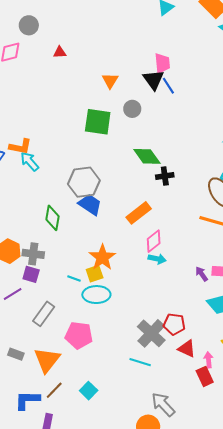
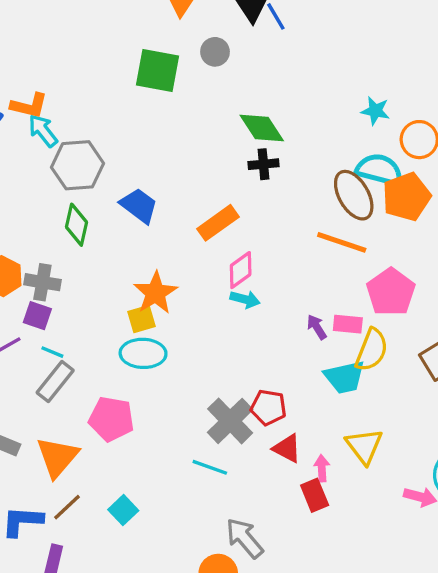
green diamond: (147, 156) -> (262, 128), moved
gray hexagon: (84, 182) -> (78, 165), moved
cyan line: (74, 278) -> (52, 352), moved

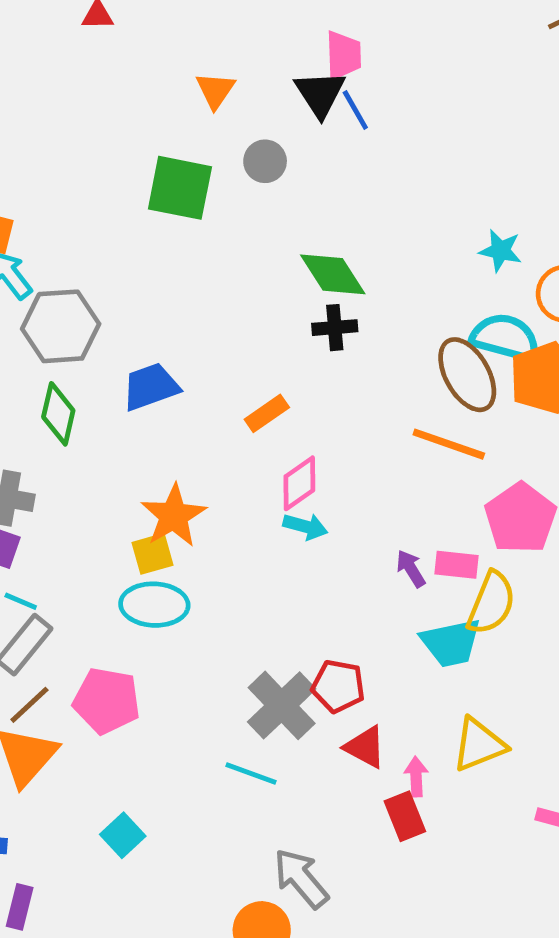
blue trapezoid: (139, 206) -> (151, 387), turned -57
orange rectangle: (218, 223) -> (267, 413), size x0.7
yellow triangle: (364, 446) -> (479, 745), turned 45
brown line: (67, 507) -> (29, 705), moved

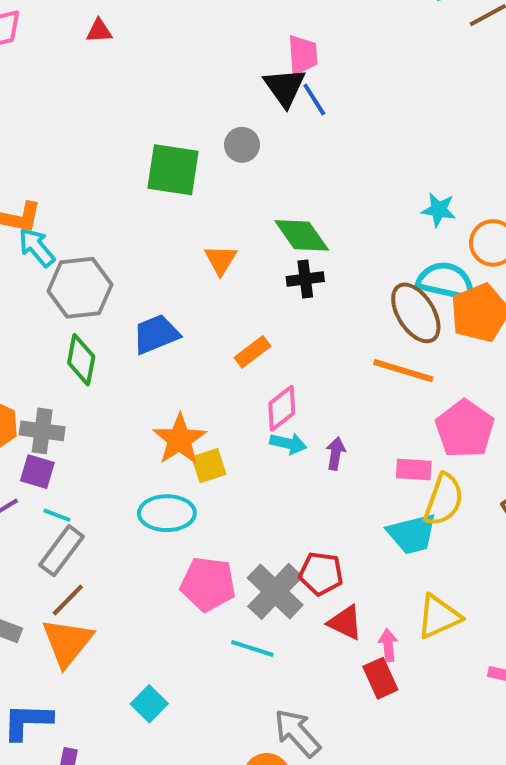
orange triangle: (215, 90) -> (221, 260), moved
yellow square: (153, 554) -> (209, 466), moved
purple arrow: (411, 569) -> (336, 453), moved, turned 44
pink pentagon: (107, 701) -> (208, 584), moved

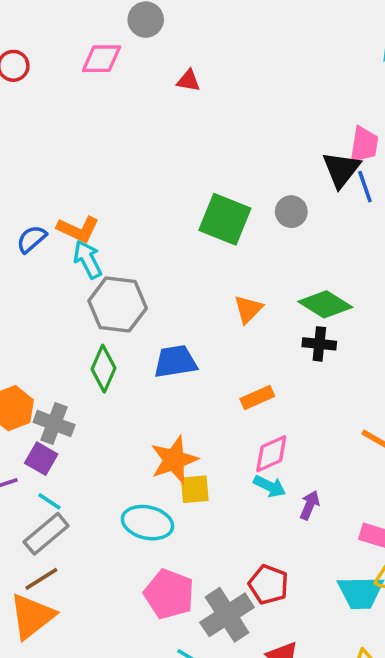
green diamond: (302, 235) -> (325, 304), turned -36
red pentagon: (321, 574) -> (268, 585), moved

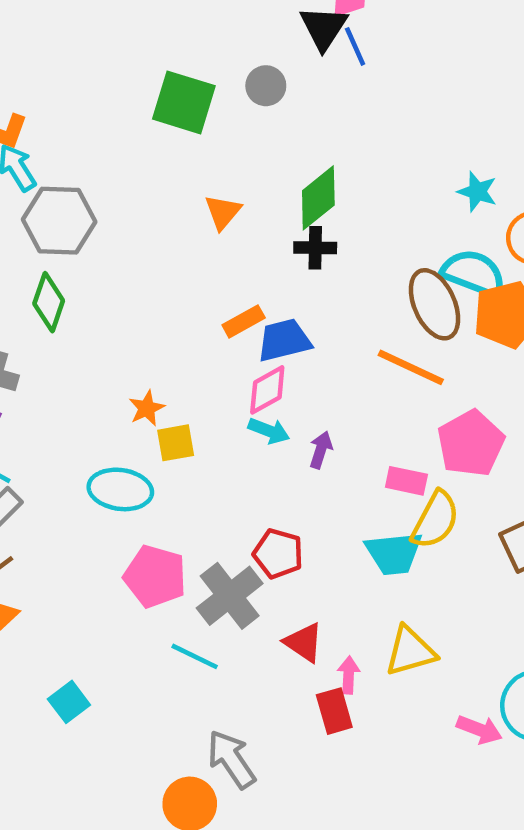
green diamond: (325, 304) -> (318, 198), turned -66
blue trapezoid: (175, 362) -> (284, 340), moved
orange star: (174, 460) -> (147, 408), size x0.6

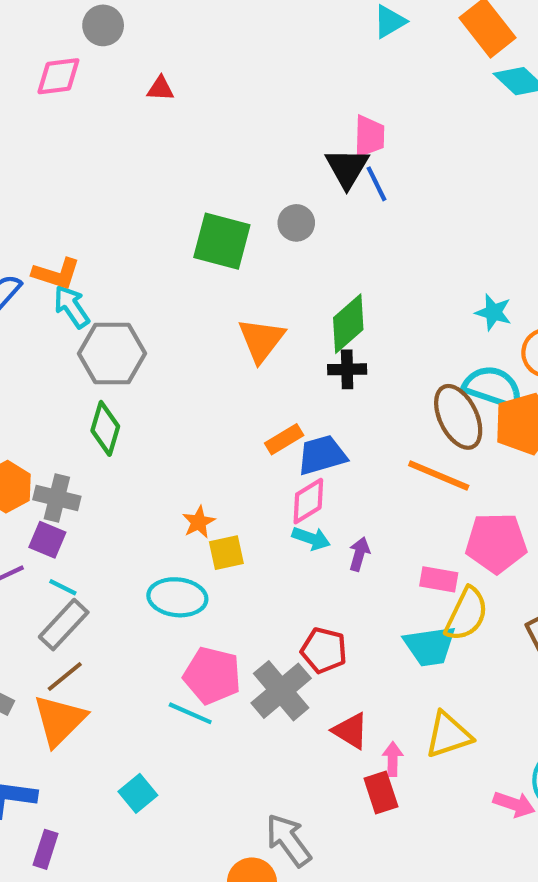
orange triangle: (223, 212) -> (261, 340), size x1.4
pink pentagon: (471, 443) -> (496, 543), turned 30
cyan line: (195, 656) -> (190, 713), moved

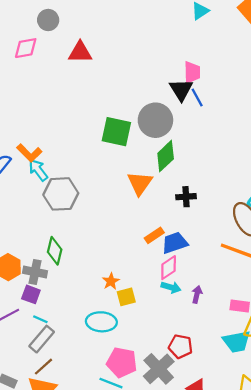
red triangle: (160, 89) -> (80, 52), size x1.6
gray circle: (296, 223) -> (155, 120), size x1.8
orange L-shape: (56, 274) -> (29, 153), turned 30
green diamond: (348, 324) -> (166, 156), moved
green diamond: (105, 428) -> (55, 251), moved

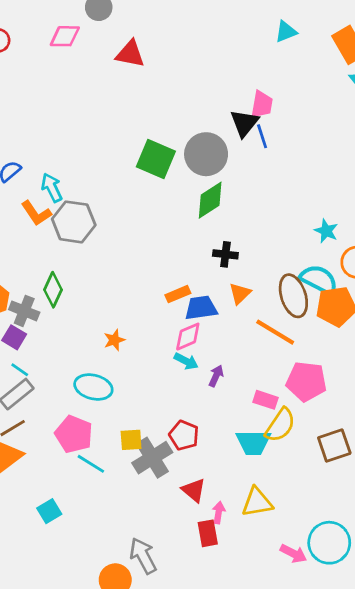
orange L-shape: (29, 153) -> (36, 213), moved
orange triangle: (140, 183) -> (240, 293), moved, size x0.7
yellow square: (126, 297) -> (131, 440), moved
pink pentagon: (122, 362) -> (74, 434), moved

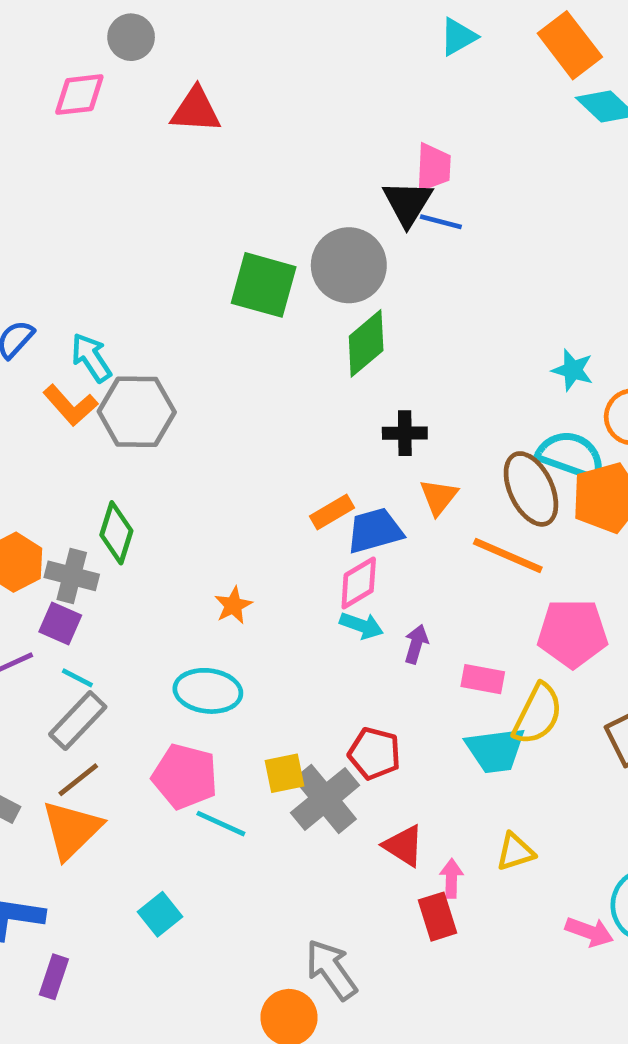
blue line: (262, 136) -> (441, 222), turned -50
pink rectangle: (265, 400) -> (483, 679), moved
yellow triangle: (257, 502) -> (515, 852), size x0.7

